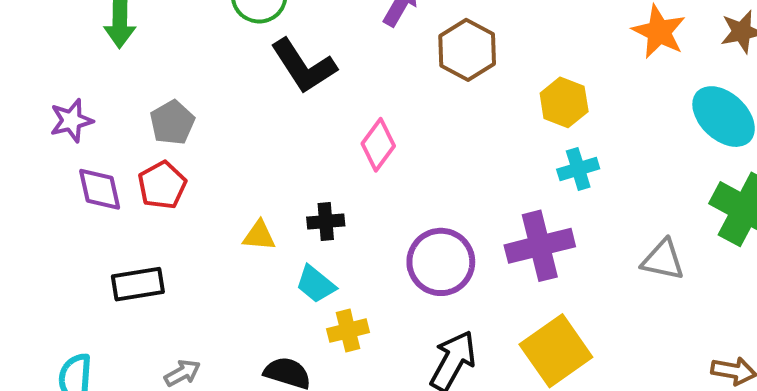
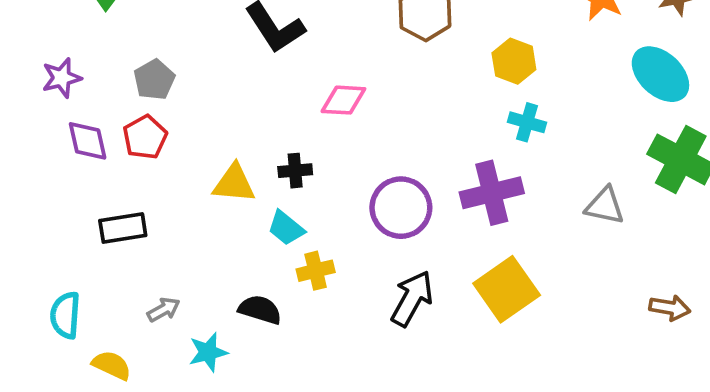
pink diamond: (378, 145) -> (343, 100), turned 57
cyan cross: (578, 169) -> (527, 122), turned 33
yellow triangle: (259, 236) -> (234, 184), size x1.4

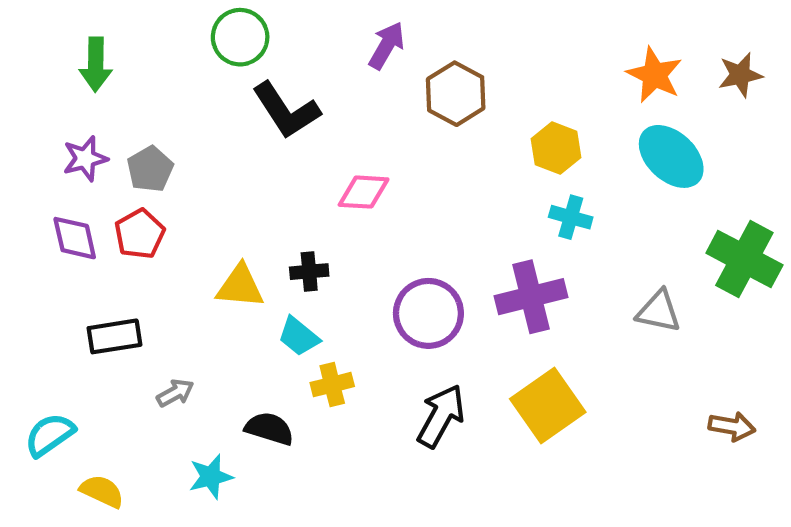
cyan ellipse: (660, 74) -> (671, 156), moved
purple star: (62, 78) -> (85, 159), moved
gray arrow: (164, 310) -> (175, 393), moved
cyan semicircle: (65, 315) -> (50, 435), turned 51

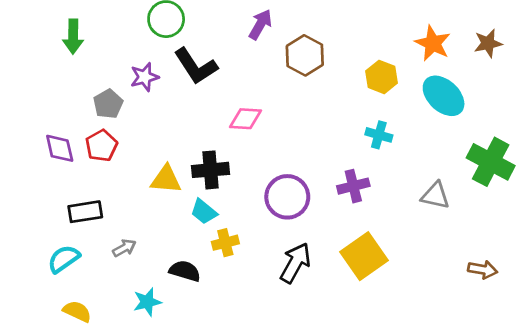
yellow hexagon: (556, 148) -> (382, 77), moved
purple star: (85, 159) -> (145, 77), moved
black cross: (309, 272) -> (210, 170), size x1.5
purple cross: (531, 297) -> (353, 186), size x0.7
cyan semicircle: (50, 435) -> (64, 259), moved

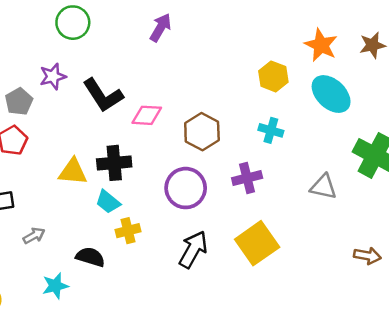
brown hexagon: (305, 55) -> (202, 132), moved
black L-shape: (196, 66) -> (103, 95), moved

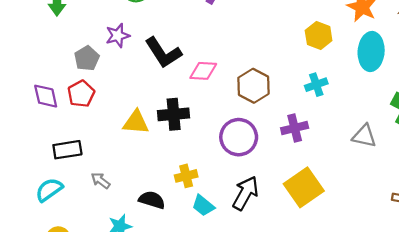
cyan ellipse: (331, 94) -> (371, 51), turned 51
cyan cross: (271, 130) -> (316, 85), turned -35
cyan trapezoid: (108, 202) -> (203, 206), moved
gray arrow: (34, 236) -> (100, 181), turned -114

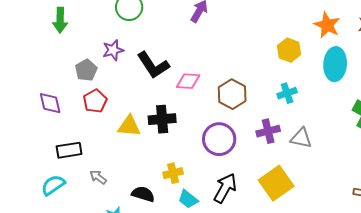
red pentagon: (81, 94) -> (95, 101), moved
gray triangle: (364, 136) -> (301, 138), moved

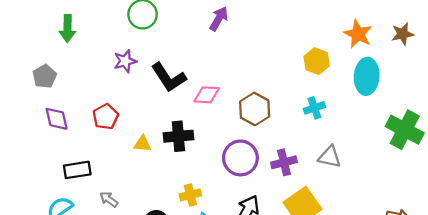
gray pentagon: (86, 70) -> (45, 76), moved
yellow triangle: (129, 126) -> (143, 144), size x0.7
purple cross: (268, 131) -> (284, 162), moved

